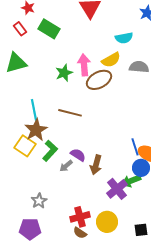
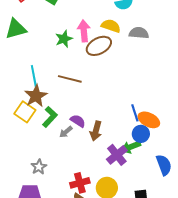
yellow semicircle: (111, 60) -> (111, 26), turned -132

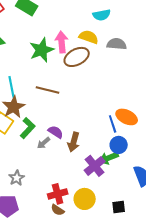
green star: (64, 39) -> (42, 50), size x1.4
orange ellipse: (149, 120) -> (127, 117), moved

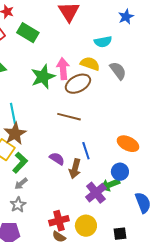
gray semicircle: (117, 44) -> (118, 71), turned 48
brown line: (48, 90) -> (69, 117), moved
blue line: (113, 124) -> (86, 151), moved
green L-shape: (28, 128) -> (20, 163), moved
gray arrow: (44, 143) -> (21, 184), moved

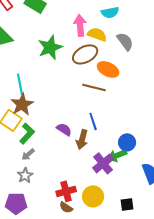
pink arrow: (63, 69) -> (80, 25), moved
brown line: (69, 117) -> (94, 87), moved
orange ellipse: (128, 144) -> (108, 69), moved

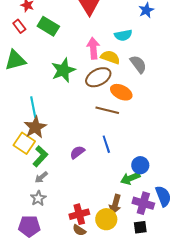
purple semicircle: (64, 129) -> (77, 152), turned -70
brown arrow: (82, 139) -> (115, 204), moved
purple cross: (103, 163) -> (143, 203), moved, turned -35

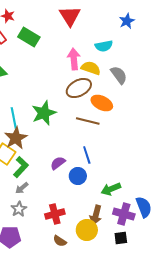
green star: (63, 70) -> (44, 113), moved
blue circle: (140, 165) -> (78, 176), moved
red cross: (79, 214) -> (55, 214), moved

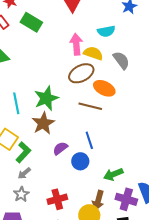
brown star: (16, 138) -> (43, 123), moved

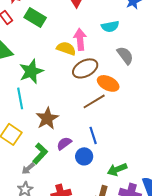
yellow semicircle: (93, 53) -> (66, 48), moved
green star: (46, 98) -> (31, 71), moved
brown line: (90, 106) -> (94, 101), turned -45
green L-shape: (23, 152) -> (40, 153), moved

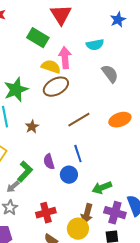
green rectangle: (35, 17) -> (38, 38), moved
brown ellipse: (85, 68) -> (56, 87), moved
orange ellipse: (108, 83) -> (120, 120), moved, turned -45
brown star: (47, 118) -> (32, 127), moved, size x0.6
purple semicircle: (64, 143) -> (49, 162), turned -70

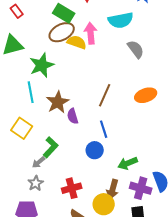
cyan semicircle: (95, 45) -> (121, 20), size x1.4
brown ellipse: (56, 87) -> (62, 32), moved
brown line: (79, 120) -> (105, 95), turned -35
brown star: (32, 127) -> (58, 102), size x1.6
purple semicircle: (49, 162) -> (73, 116), moved

